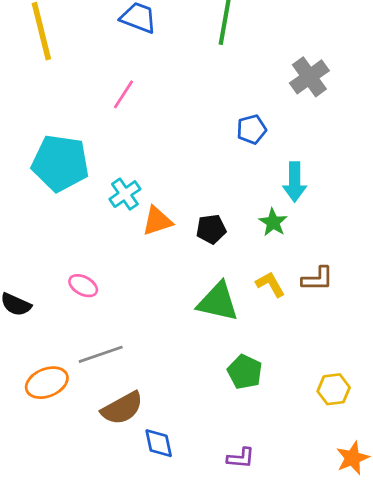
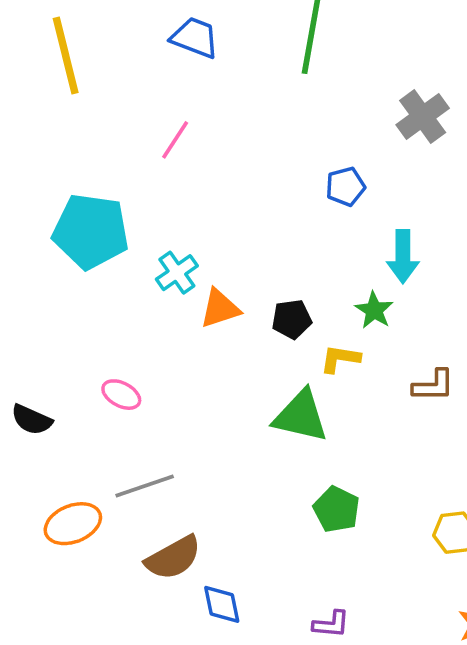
yellow L-shape: (270, 284) -> (340, 359), moved, turned -52

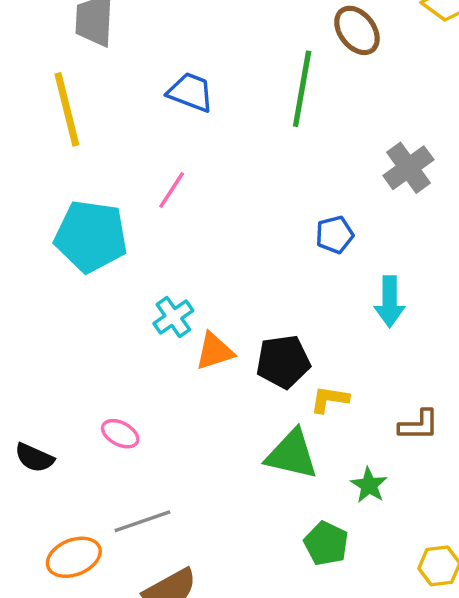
cyan pentagon: (91, 231) -> (91, 236), moved
green star: (374, 310) -> (369, 485), moved
black pentagon: (292, 319) -> (283, 362), size x1.4

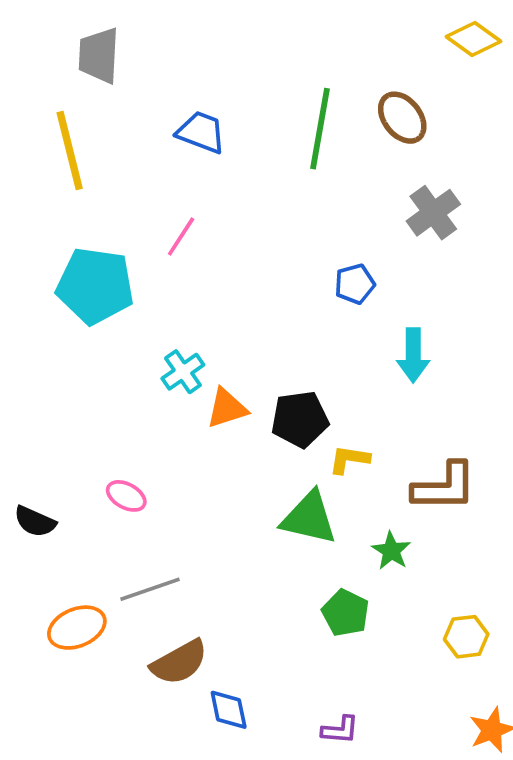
brown ellipse: (357, 30) -> (402, 118), moved
brown L-shape: (419, 425) -> (444, 487), size x1.5

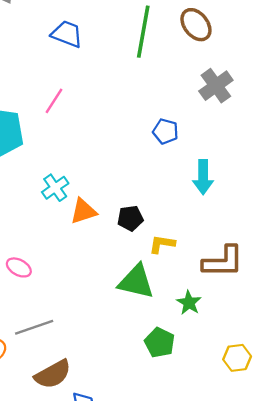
blue pentagon: (355, 284) -> (165, 131), turned 30
black pentagon: (300, 419) -> (130, 218), size x0.7

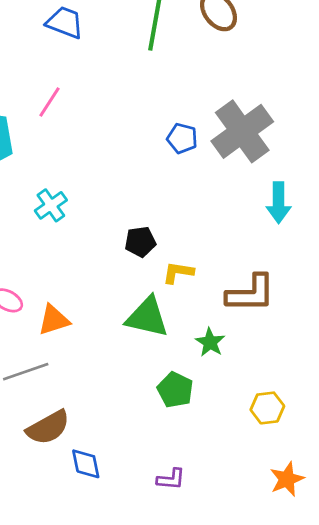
gray cross: (216, 86) -> (242, 131), moved, size x1.5
cyan arrow: (203, 177) -> (279, 203), moved
orange triangle: (83, 211) -> (54, 320), moved

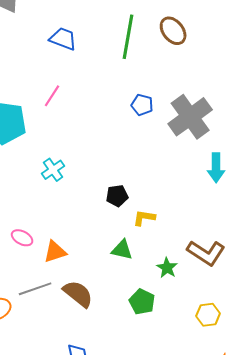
blue pentagon: (182, 138) -> (142, 105), moved
brown L-shape: (251, 293) -> (206, 253), moved, turned 33
green triangle: (147, 317) -> (122, 250), size x0.7
brown semicircle: (48, 427) -> (78, 294), moved, turned -112

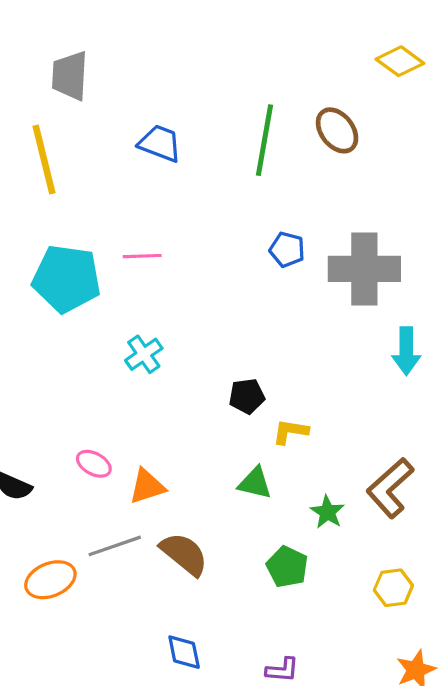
pink line: (52, 96) -> (142, 256), moved, turned 55
gray cross: (190, 117) -> (364, 269), turned 36
brown L-shape: (206, 253) -> (390, 488), turned 105

